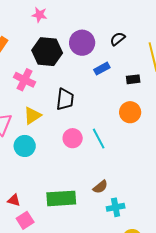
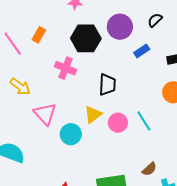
yellow triangle: (32, 116) -> (93, 114), moved

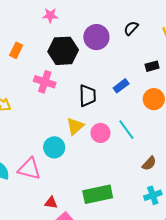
blue rectangle: (142, 51) -> (121, 86), moved
pink triangle: (45, 114) -> (29, 169), moved, turned -30
brown semicircle: (149, 169) -> (149, 163), moved

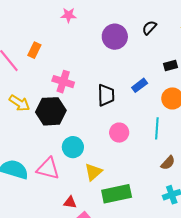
black hexagon: (63, 51) -> (51, 111), moved
yellow triangle: (75, 126) -> (93, 172), moved
cyan line: (126, 130) -> (157, 128), moved, turned 40

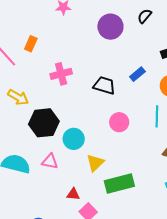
pink cross: (63, 82) -> (61, 74), turned -30
black trapezoid: (106, 95) -> (104, 86), turned -70
black hexagon: (51, 111) -> (44, 123), moved
pink triangle: (48, 169) -> (50, 161), size x0.7

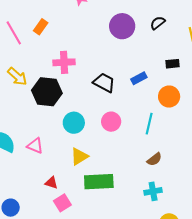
black hexagon: (44, 123) -> (47, 92), moved
cyan circle: (74, 139) -> (74, 123), moved

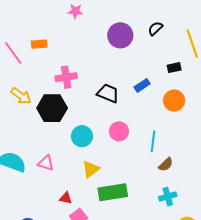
orange rectangle: (41, 27) -> (39, 44), turned 56
cyan line: (149, 124) -> (153, 141), moved

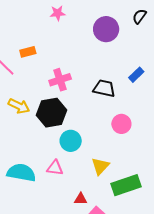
cyan circle: (82, 136) -> (71, 141), moved

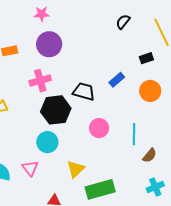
purple circle: (106, 29) -> (49, 44), moved
black hexagon: (52, 113) -> (56, 110), moved
pink triangle: (55, 168) -> (30, 168), turned 42

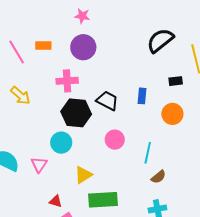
black semicircle: (123, 22) -> (160, 40), size x1.8
blue rectangle: (117, 80) -> (142, 96), turned -56

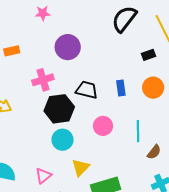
purple circle: (83, 47) -> (68, 47), moved
blue rectangle: (142, 96) -> (121, 88), moved
cyan circle: (61, 143) -> (62, 140), moved
pink triangle: (39, 165) -> (43, 176), moved, turned 30

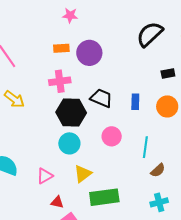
orange rectangle: (12, 51) -> (61, 48), moved

